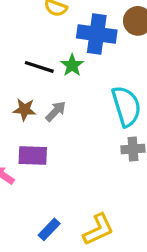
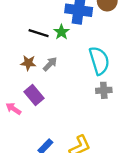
purple rectangle: (33, 156) -> (34, 95), turned 48

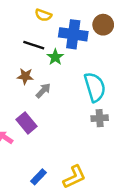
black line: (39, 33) -> (34, 45), moved
brown star: (28, 63) -> (25, 76), moved

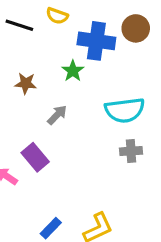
black line: (34, 45) -> (19, 25), moved
brown star: (25, 76) -> (26, 83), moved
cyan semicircle: (95, 87) -> (125, 110), turned 100

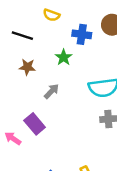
black line: (19, 25) -> (22, 36), moved
blue cross: (96, 41) -> (82, 34), size x0.7

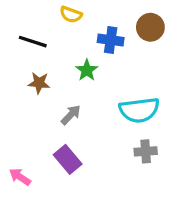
purple rectangle: (35, 124) -> (68, 159), moved

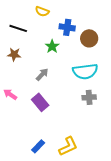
brown circle: (150, 27) -> (89, 38), moved
brown star: (39, 83) -> (14, 54), moved
pink arrow: (20, 177) -> (10, 94), moved

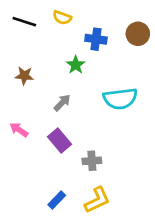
black line: (18, 28) -> (24, 22), moved
brown circle: (89, 38) -> (138, 34), moved
gray cross: (89, 97) -> (92, 161), moved

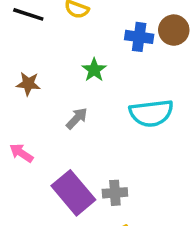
blue cross: (96, 39) -> (139, 37), moved
purple rectangle: (59, 141) -> (73, 193), moved, size x1.4

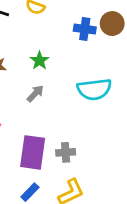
green star: (94, 70) -> (39, 61), moved
purple rectangle: (73, 193) -> (33, 152), turned 48

